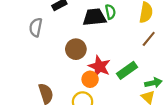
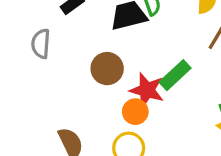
green rectangle: (127, 70) -> (175, 75), moved

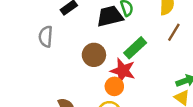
green rectangle: (175, 75) -> (135, 48), moved

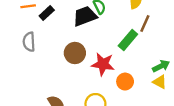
green rectangle: (135, 48) -> (128, 40), moved
orange circle: (114, 86) -> (125, 82), moved

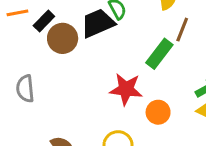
gray semicircle: (29, 42) -> (25, 89), moved
brown circle: (75, 53) -> (63, 38), moved

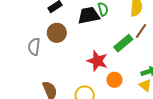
brown circle: (63, 38) -> (57, 33), moved

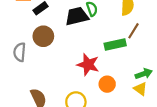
green rectangle: (123, 43) -> (115, 45), turned 30

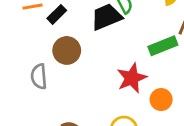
red star: (88, 65) -> (132, 78), turned -30

